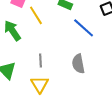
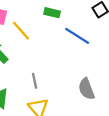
gray semicircle: (78, 64) -> (86, 89), moved

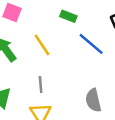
yellow line: (21, 31) -> (42, 45), moved

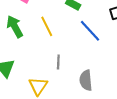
gray line: (41, 84) -> (58, 62), moved

